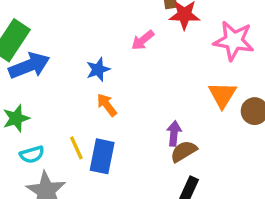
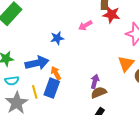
blue arrow: (29, 66) -> (37, 63), moved
orange arrow: (107, 105) -> (56, 73), moved
yellow line: (76, 148) -> (35, 92), moved

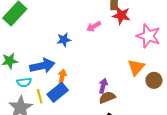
orange arrow: (56, 73) -> (62, 77), turned 40
cyan semicircle: (12, 81) -> (24, 82), moved
blue rectangle: (52, 88) -> (58, 92), turned 30

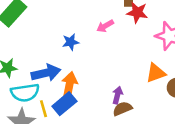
orange triangle: (136, 67) -> (156, 73), turned 30
orange arrow: (62, 77) -> (69, 85), size x1.5
cyan semicircle: (24, 82) -> (25, 93), size x1.6

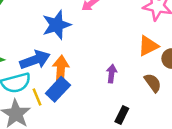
blue star: (71, 42) -> (57, 25), size x1.6
brown semicircle: (122, 109) -> (153, 83), moved, turned 84

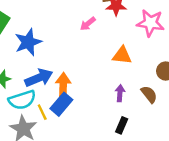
blue star: (57, 25) -> (28, 42), moved
orange triangle: (148, 46) -> (122, 55), moved, turned 36
purple arrow: (112, 74) -> (120, 93), moved

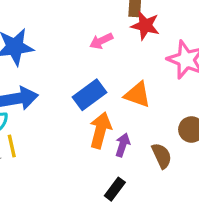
orange arrow: (63, 86) -> (100, 130), moved
blue rectangle: (61, 104) -> (89, 95), moved

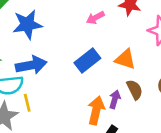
orange arrow: (100, 130) -> (96, 110), moved
brown semicircle: (162, 156) -> (135, 90), moved

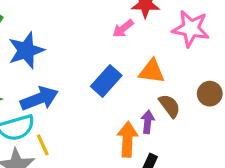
pink arrow: (95, 18) -> (123, 29), moved

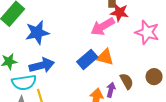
pink arrow: (123, 29) -> (103, 26), size x1.6
orange triangle: (152, 71) -> (105, 57), moved

